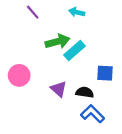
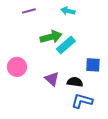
purple line: (33, 12) -> (29, 11), turned -64
blue L-shape: (93, 114) -> (82, 101), turned -30

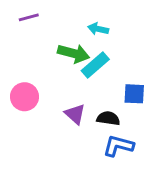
purple line: (29, 11) -> (29, 17), moved
cyan arrow: (68, 11) -> (98, 29), moved
green arrow: (51, 37) -> (74, 53), turned 30

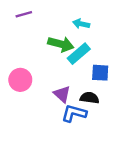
blue square: (134, 94) -> (100, 73), moved
blue L-shape: (118, 146) -> (74, 113), moved

